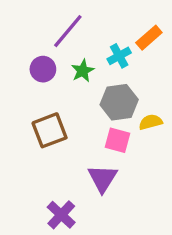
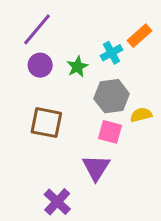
purple line: (68, 31) -> (37, 29), moved
brown square: (50, 130) -> (46, 123), turned 32

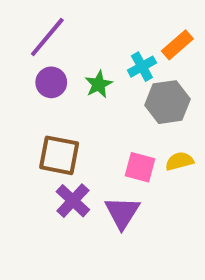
gray hexagon: (112, 96) -> (168, 102), moved
yellow semicircle: (141, 115) -> (179, 161), moved
purple cross: (57, 202) -> (73, 201), moved

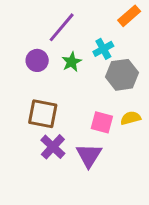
purple line: (47, 37) -> (62, 27), moved
orange rectangle: (177, 45) -> (129, 16), moved

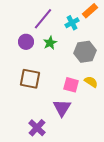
cyan cross: (103, 49) -> (72, 23), moved
yellow semicircle: (131, 118) -> (91, 82), turned 48
purple cross: (53, 147) -> (37, 128), moved

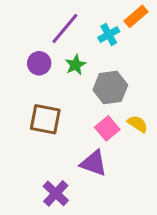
gray hexagon: (85, 52) -> (110, 87), moved
pink square: (71, 85) -> (107, 128), turned 35
purple triangle: (62, 108) -> (94, 163), turned -42

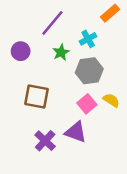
cyan cross: (109, 35) -> (88, 39), moved
purple circle: (39, 63) -> (21, 51), moved
purple cross: (56, 193) -> (45, 141), moved

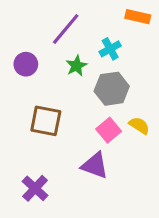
orange rectangle: (110, 13) -> (138, 17), turned 54
purple cross: (45, 141) -> (35, 188), moved

